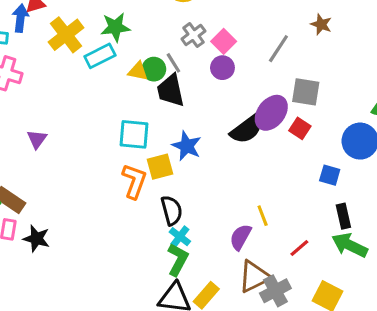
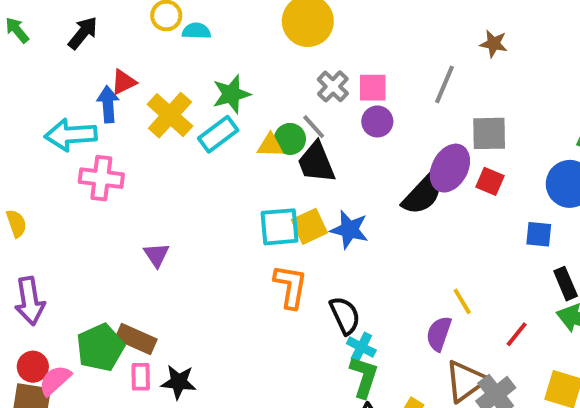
pink square: (224, 41) -> (373, 88), turned -35
yellow square: (160, 167) -> (309, 226), moved

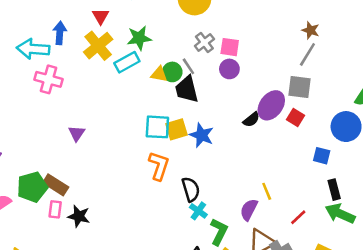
red triangle: (124, 82) -> (101, 16), moved, turned -42
gray line: (444, 84) -> (307, 54), moved
black semicircle: (422, 194) -> (251, 120), size x0.6
green L-shape: (364, 377) -> (219, 232), moved

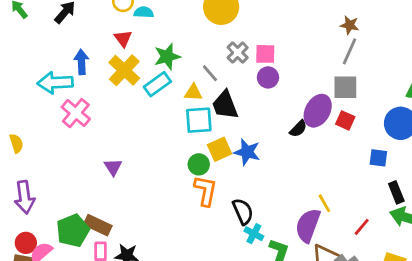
gray line: (188, 66) -> (210, 73), moved
green circle: (172, 72) -> (199, 164), moved
pink cross: (49, 79) -> (76, 113), turned 32
cyan square: (157, 127) -> (199, 120), moved
purple semicircle: (249, 210) -> (308, 225), size x1.4

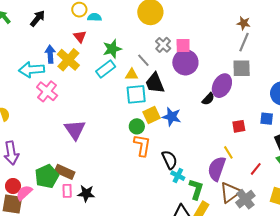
yellow cross: (124, 70) -> (68, 60), moved
purple circle: (268, 77) -> (185, 62), size x1.6
red square: (345, 120) -> (239, 126), moved, turned -32
purple triangle: (113, 167) -> (75, 130), size x1.6

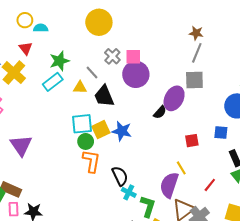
cyan square: (136, 94) -> (82, 124), moved

